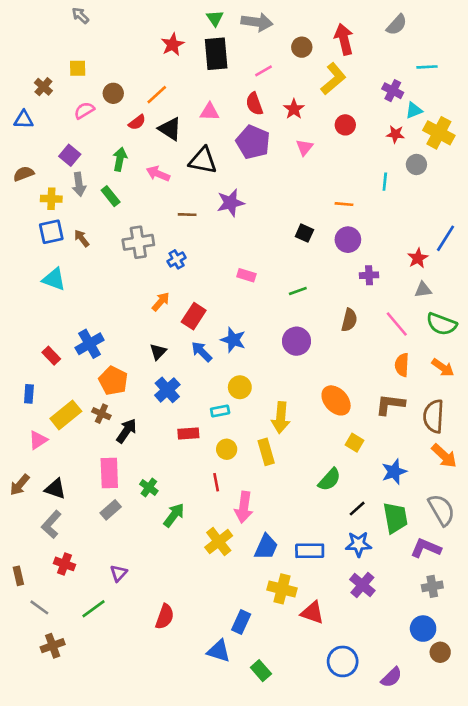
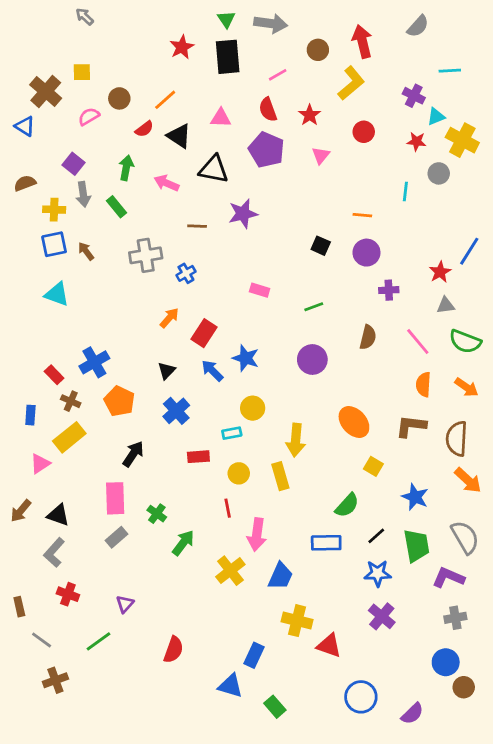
brown cross: (43, 87) -> (46, 92), size x1.6
blue triangle: (24, 120) -> (25, 126), turned 30
brown cross: (101, 414) -> (71, 401), moved
blue star: (394, 472) -> (415, 497), turned -30
blue rectangle: (310, 551) -> (326, 543), moved

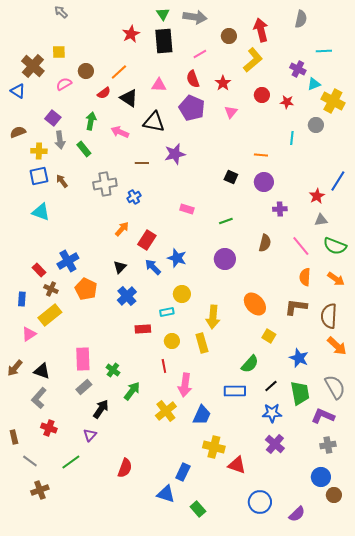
gray semicircle: (418, 26) -> (301, 19), turned -30
red star: (416, 141) -> (287, 102), moved
black arrow: (133, 454) -> (101, 409), moved

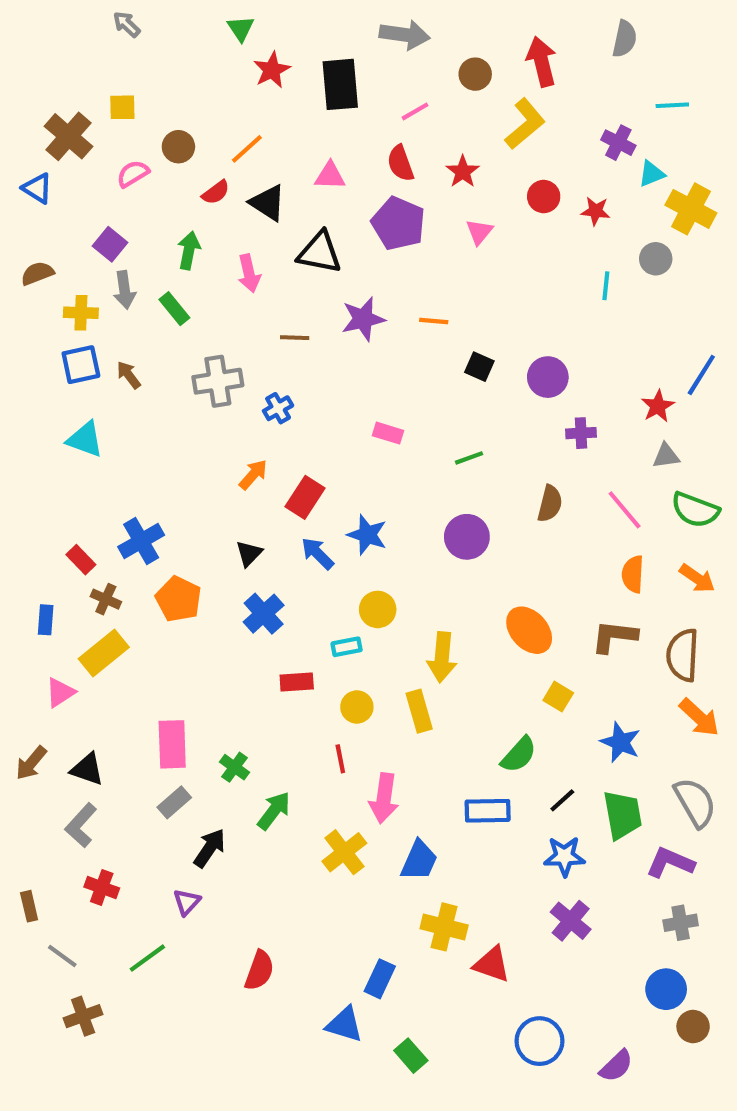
green triangle: (163, 14) -> (241, 28), moved
pink arrow: (120, 132) -> (249, 273), turned -126
orange line: (261, 155) -> (434, 321), moved

